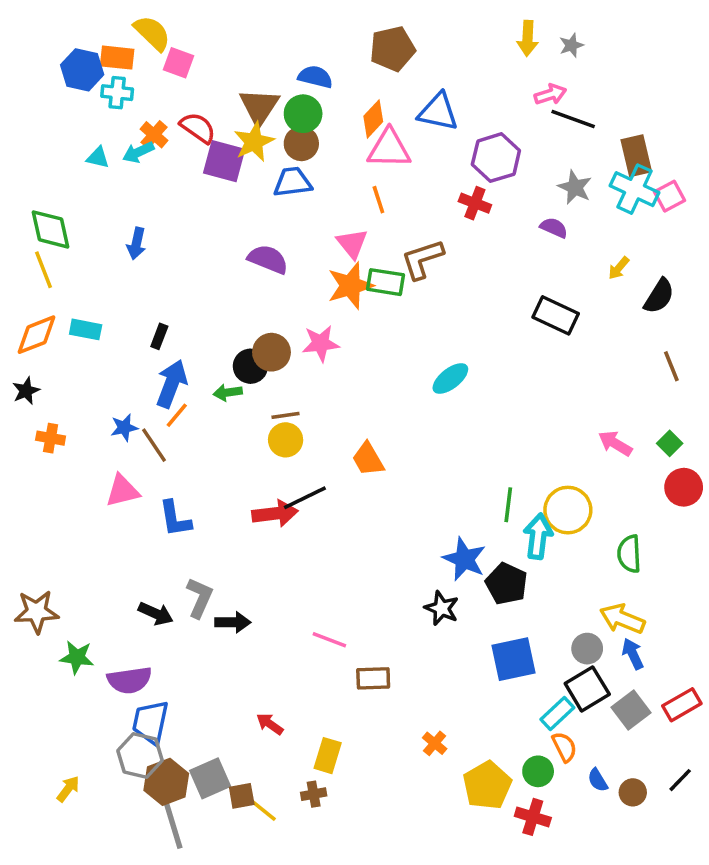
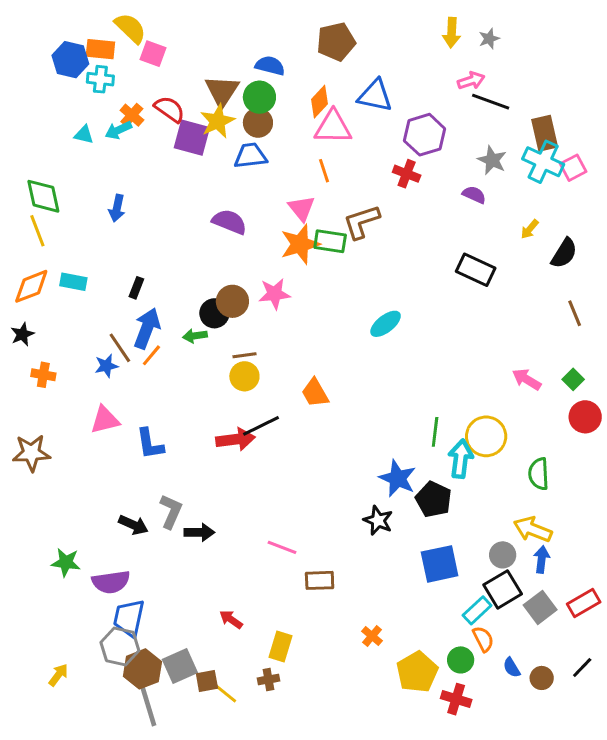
brown line: (154, 445) -> (120, 348), moved
brown star: (37, 612) -> (31, 453), moved
blue arrow: (633, 654) -> (542, 559), turned 32

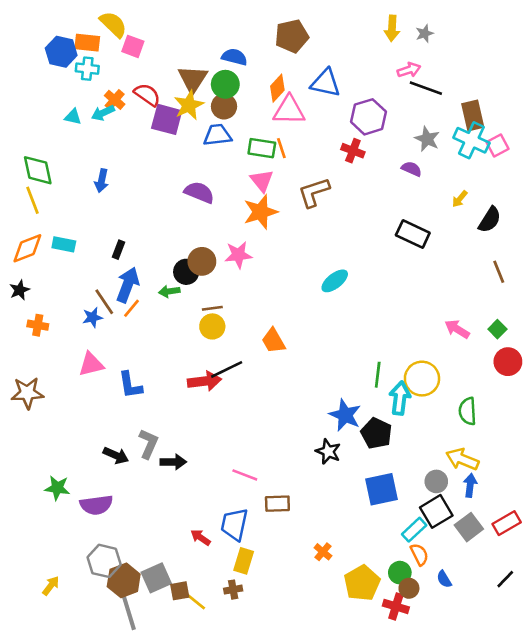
green rectangle: (330, 241) -> (262, 148), moved
blue trapezoid: (129, 618) -> (234, 524), moved
brown circle: (542, 678) -> (409, 588), moved

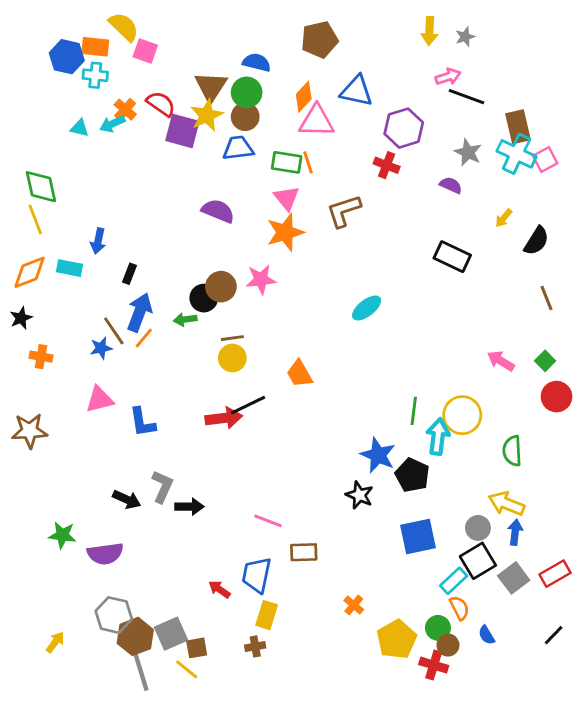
blue arrow: (102, 181) -> (98, 241), moved
yellow line: (195, 601) -> (187, 669), moved

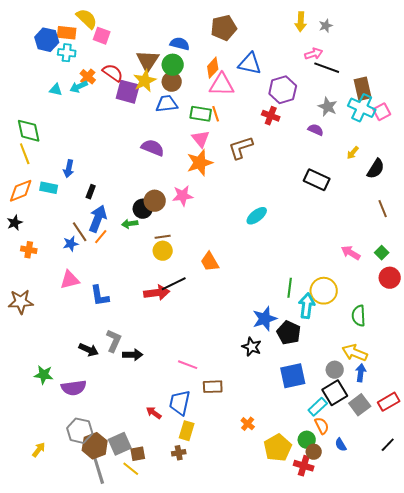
blue star: (378, 455) -> (265, 319), turned 30

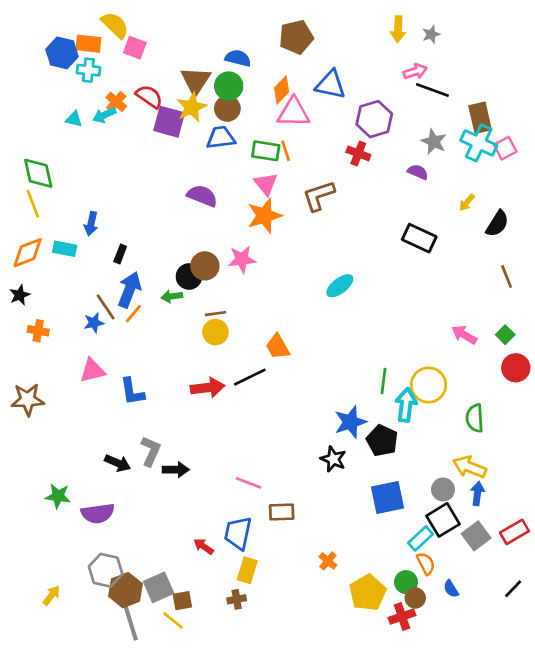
black line: (174, 284) -> (250, 377), moved
red cross: (304, 466) -> (402, 617), turned -36

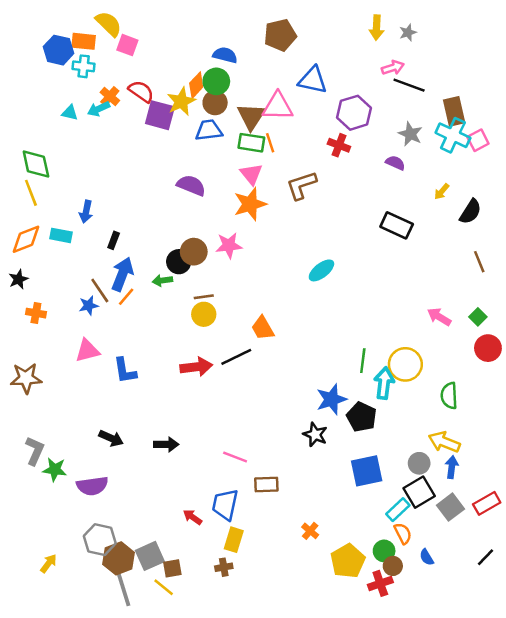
brown triangle: (196, 81) -> (251, 116), moved
orange diamond: (282, 90) -> (196, 85), moved
gray L-shape: (151, 451) -> (35, 451), moved

